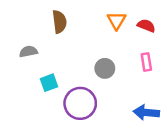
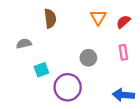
red semicircle: (146, 26) -> (123, 22), turned -64

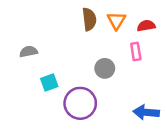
brown semicircle: (50, 18) -> (89, 19), moved
red semicircle: (123, 22) -> (146, 26), turned 32
pink rectangle: (123, 52) -> (136, 52), moved

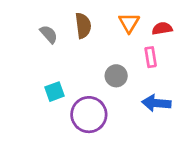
brown semicircle: (89, 19) -> (83, 26), moved
gray semicircle: (28, 52) -> (49, 34), moved, turned 60
blue arrow: (146, 112) -> (156, 103), moved

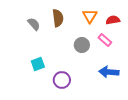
pink rectangle: (151, 57) -> (105, 40), turned -40
gray circle: (116, 76) -> (82, 45), moved
purple circle: (89, 115) -> (62, 80), size x0.7

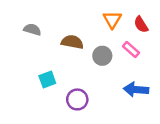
brown semicircle: (58, 18) -> (72, 42), moved, turned -72
red semicircle: (113, 20) -> (141, 25), turned -112
gray semicircle: (34, 24) -> (32, 30), moved, turned -32

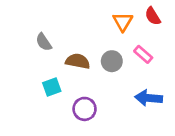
red semicircle: (141, 25) -> (153, 16), moved
gray semicircle: (32, 30) -> (44, 42), moved, turned -140
brown semicircle: (72, 42) -> (78, 61), moved

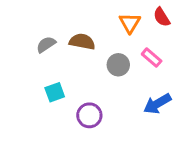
gray semicircle: (44, 42) -> (46, 45), turned 90
brown semicircle: (78, 61) -> (82, 42), moved
blue arrow: (149, 98) -> (157, 104), turned -35

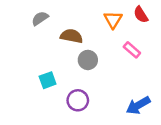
gray semicircle: (46, 45) -> (40, 18), moved
gray circle: (118, 65) -> (88, 60), moved
blue arrow: (157, 104) -> (138, 105), moved

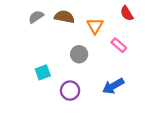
orange triangle: (113, 20) -> (95, 26), moved
brown semicircle: (71, 36) -> (64, 17), moved
blue arrow: (138, 105) -> (113, 86), moved

